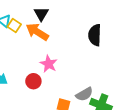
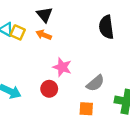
orange arrow: (37, 32) -> (44, 35), size x0.6
gray semicircle: (84, 94) -> (95, 83), moved

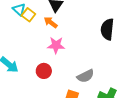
pink star: (62, 67) -> (56, 45), moved, turned -30

